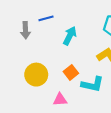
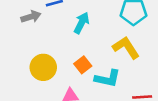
gray arrow: (25, 30) -> (31, 17), turned -105

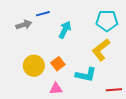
yellow L-shape: (126, 48) -> (101, 50), turned -95
orange square: (83, 65) -> (58, 64), moved

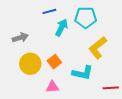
blue line: (43, 14) -> (49, 11), moved
cyan pentagon: (107, 21) -> (86, 17), moved
gray arrow: (24, 25) -> (20, 38), moved

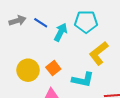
blue line: (49, 11) -> (41, 23), moved, turned 48
gray arrow: (20, 38) -> (17, 21), moved

